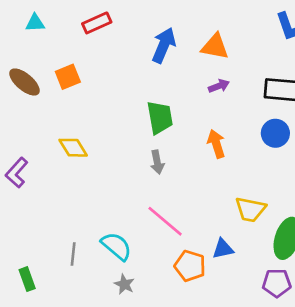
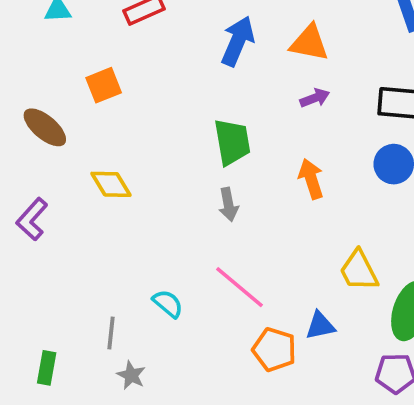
brown ellipse: (25, 82) -> (45, 127), moved
yellow trapezoid: (250, 209) -> (359, 271), turned 52
cyan semicircle: (116, 246) -> (168, 304), moved, size x0.7
green rectangle: (27, 279) -> (47, 368), turned 30
gray star: (124, 284) -> (131, 375), moved

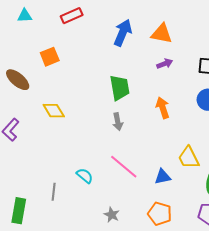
blue triangle: (320, 326) -> (163, 177), moved
orange pentagon: (274, 350) -> (160, 214), moved
green rectangle: (47, 368) -> (19, 211), size x1.4
gray star: (131, 375) -> (112, 215), moved

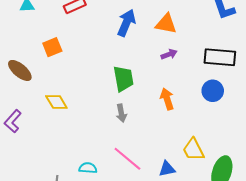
cyan semicircle: (85, 176) -> (88, 168), turned -36

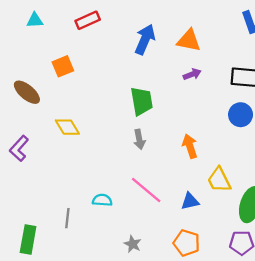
orange arrow: (167, 99) -> (190, 146), moved

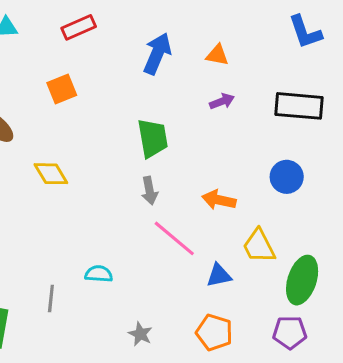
orange triangle: (189, 40) -> (217, 55), size x0.7
orange square: (63, 66) -> (62, 89), moved
blue circle: (241, 115) -> (287, 177), moved
orange arrow: (190, 146) -> (219, 200), turned -60
pink line: (146, 190) -> (174, 238), moved

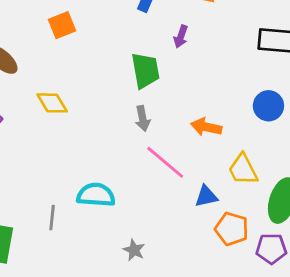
purple arrow: (222, 101) -> (181, 36), moved, turned 130
cyan semicircle: (99, 274) -> (96, 195), size x1.5
orange pentagon: (214, 332) -> (232, 229), moved

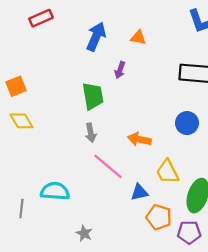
orange square: (62, 25) -> (16, 86), moved

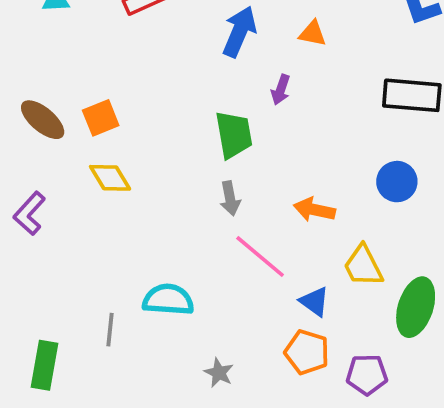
blue triangle: (139, 192) -> (314, 302), turned 48
orange pentagon: (159, 217) -> (307, 352), moved
purple pentagon: (189, 232) -> (367, 375), moved

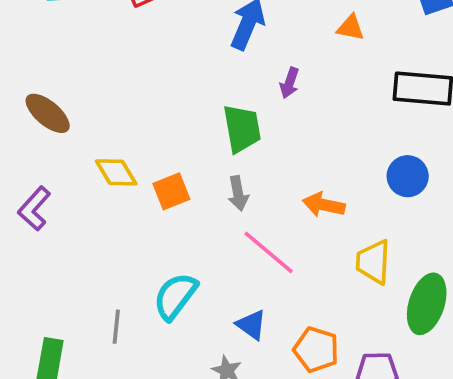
orange triangle: (313, 33) -> (350, 28), moved
orange square: (101, 118) -> (171, 191), moved
yellow trapezoid: (363, 266) -> (373, 262), turned 30
cyan semicircle: (168, 300) -> (175, 296), turned -57
blue triangle: (314, 302) -> (251, 325), moved

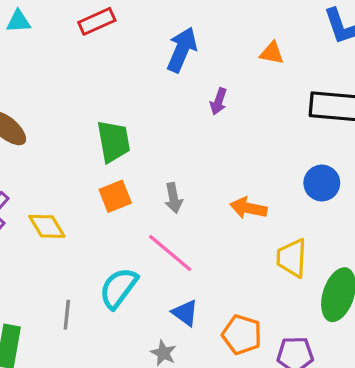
green trapezoid: (242, 129) -> (113, 141), moved
yellow diamond: (116, 172) -> (47, 226), moved
pink line: (269, 252) -> (170, 253), moved

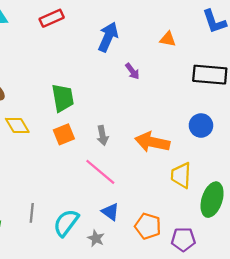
purple arrow: (218, 101) -> (132, 71), turned -56
orange arrow: (248, 208) -> (152, 142), size x1.4
yellow diamond: (47, 226) -> (17, 125), moved
cyan semicircle: (118, 288) -> (66, 223), moved

